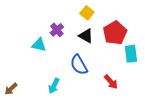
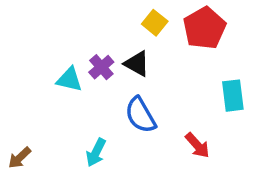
purple cross: (57, 30) -> (101, 67), moved
red pentagon: (115, 33) -> (204, 28), moved
black triangle: (86, 36) -> (137, 64), moved

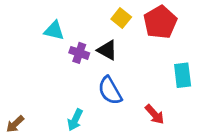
purple cross: (101, 67) -> (79, 53), turned -30
cyan triangle: (69, 80) -> (54, 31), moved

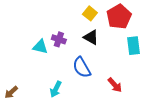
cyan triangle: (54, 31) -> (40, 47), moved
black triangle: (107, 50) -> (91, 37), moved
cyan rectangle: (183, 75) -> (134, 46), moved

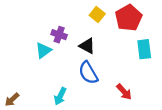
black triangle: (91, 37) -> (87, 46), moved
purple cross: (59, 39) -> (59, 35), moved
cyan triangle: (40, 47) -> (43, 50), turned -49

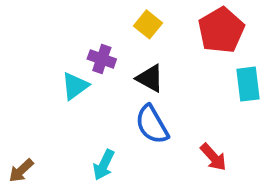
yellow square: (97, 14) -> (148, 24), moved

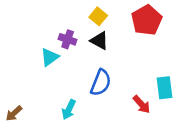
black triangle: (150, 78) -> (99, 41), moved
cyan rectangle: (248, 84) -> (165, 88), moved
blue semicircle: (152, 124) -> (101, 83), turned -128

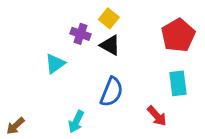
red pentagon: (147, 20) -> (178, 35), moved
purple cross: (68, 39) -> (80, 34), moved
cyan rectangle: (165, 88) -> (178, 83), moved

